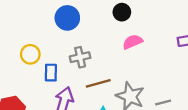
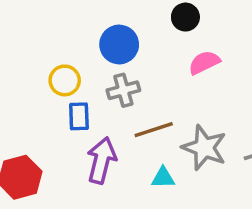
blue circle: (67, 18) -> (119, 44), moved
yellow circle: (30, 54) -> (65, 80), moved

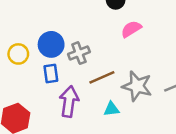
blue circle: (119, 44) -> (51, 44), moved
yellow circle: (65, 80) -> (18, 54), moved

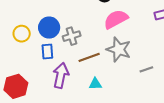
pink semicircle: (131, 29) -> (116, 19), size x1.4
gray star: (137, 86) -> (119, 49), moved

